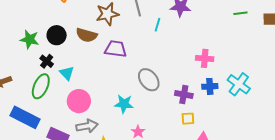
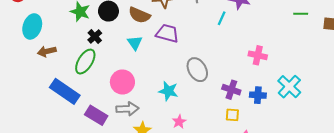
cyan line: (157, 25) -> (222, 18), moved
cyan triangle: (67, 73) -> (135, 43), moved
blue cross: (210, 86) -> (258, 95), moved

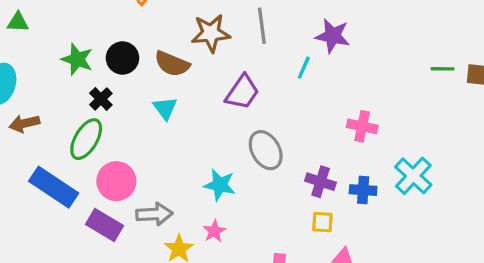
green line: (301, 14) -> (443, 69), moved
purple trapezoid: (167, 33) -> (242, 92), moved, turned 110
pink circle: (122, 82) -> (116, 181), moved
pink star: (179, 122) -> (214, 231), moved

